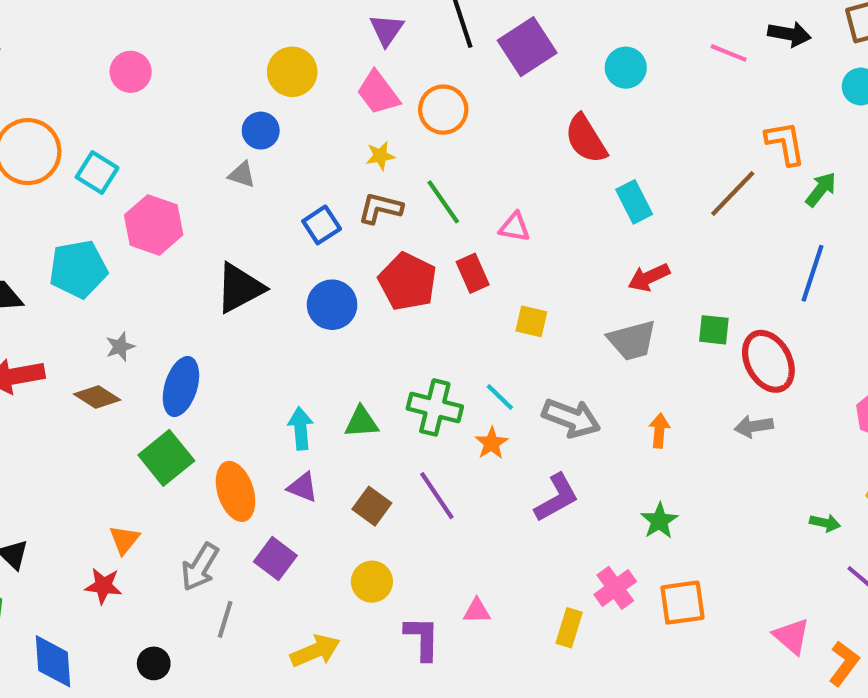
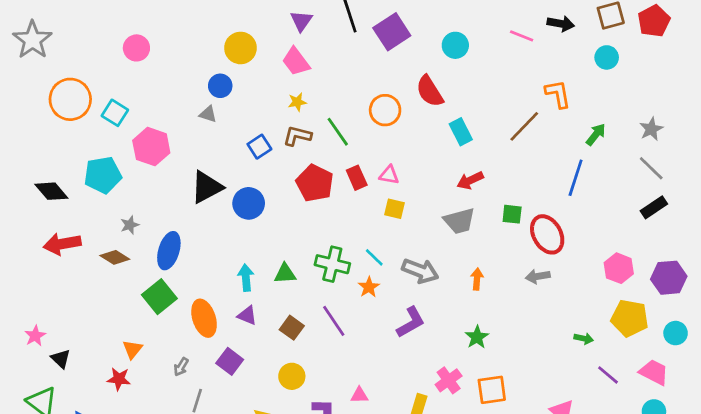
orange circle: (443, 110) -> (385, 110), moved
green arrow: (821, 189) -> (596, 134), moved
pink triangle: (515, 227) -> (389, 175), moved
blue circle: (332, 305) -> (249, 203), moved
gray arrow: (200, 567) -> (181, 367), size x0.6

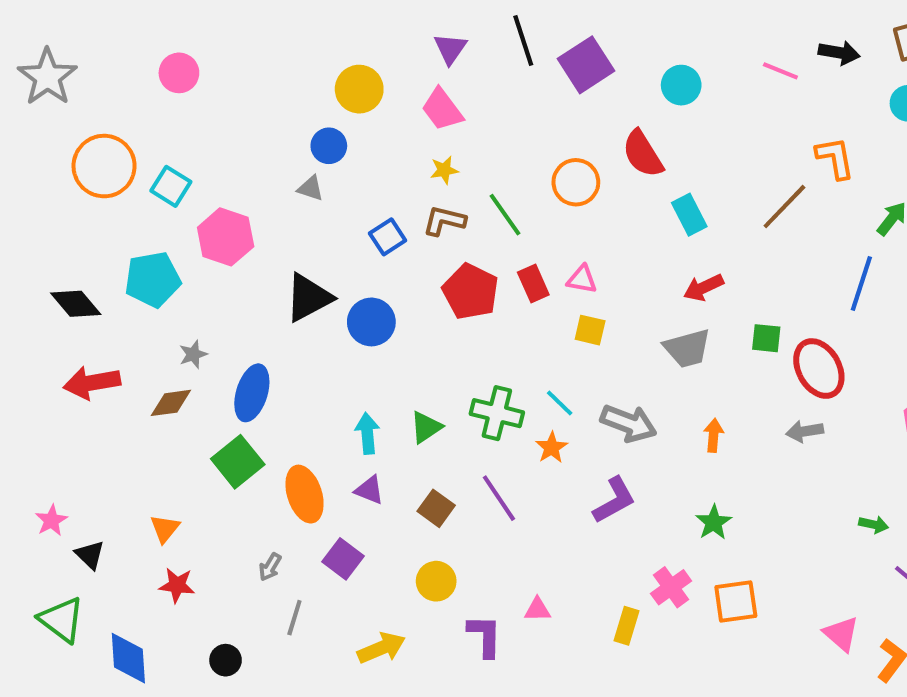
pink circle: (136, 48) -> (179, 73), moved
brown diamond: (115, 257) -> (171, 403), turned -40
green triangle: (285, 274) -> (426, 427), turned -30
orange triangle: (132, 349) -> (165, 529), moved

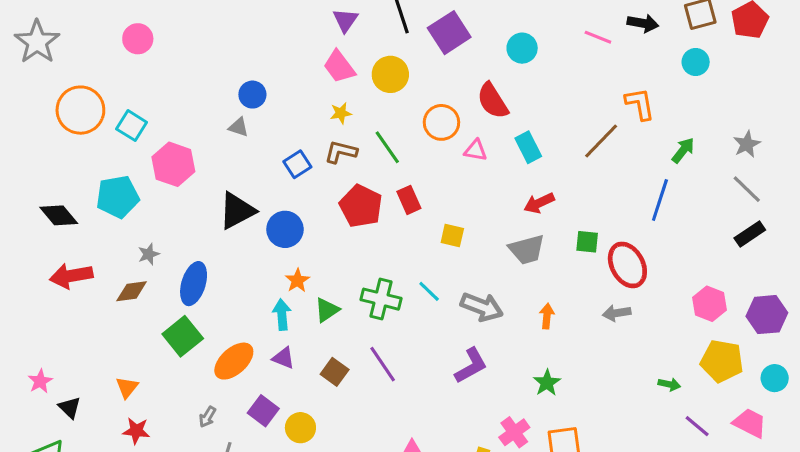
yellow circle: (359, 89) -> (390, 74), moved
pink triangle: (582, 279) -> (476, 150), moved
orange star: (552, 448) -> (297, 280), moved
orange ellipse: (305, 494) -> (234, 361), turned 66
yellow circle: (436, 581) -> (300, 428), moved

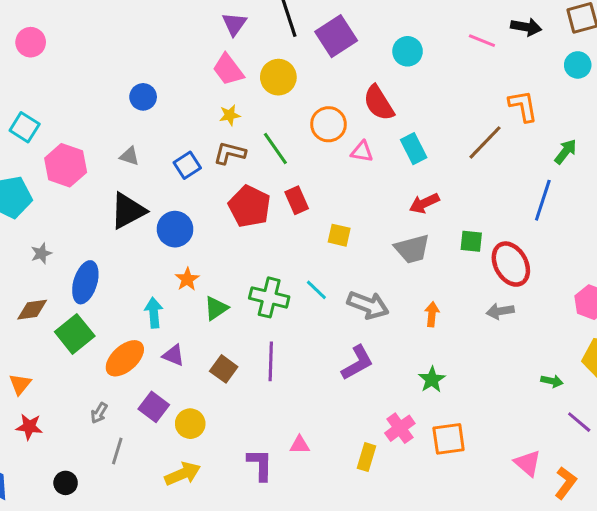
gray triangle: (238, 127) -> (129, 156), moved
brown diamond: (132, 291) -> (32, 310), moved
cyan arrow: (282, 315) -> (154, 313), moved
purple line: (383, 364) -> (271, 361), turned 36

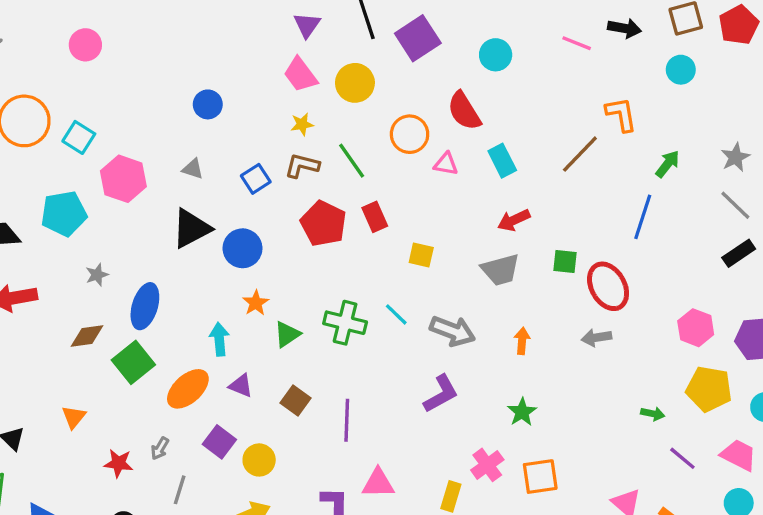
purple line: (271, 361) -> (347, 420), moved
red star: (29, 427) -> (118, 463), moved
pink triangle: (300, 445) -> (378, 483), size x1.5

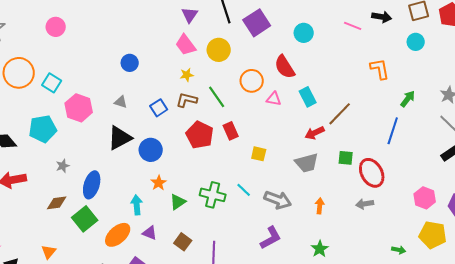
brown line: (580, 154) -> (340, 114), moved

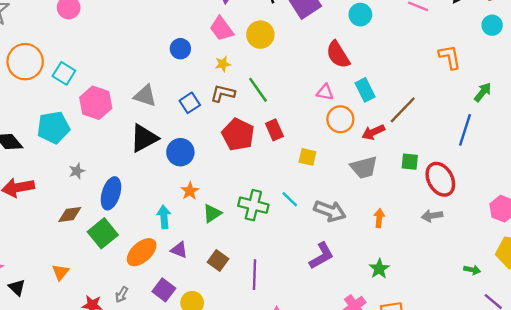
blue circle: (130, 63) -> (180, 49), moved
orange circle: (252, 81) -> (340, 119), moved
gray triangle: (121, 102) -> (145, 96), size x1.5

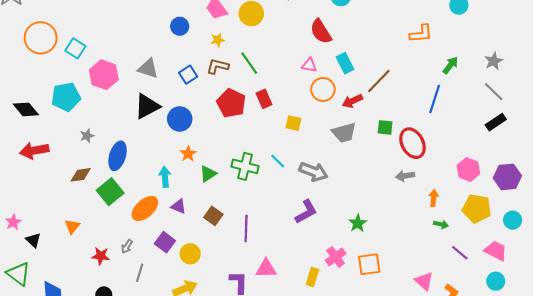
orange L-shape: (450, 57) -> (421, 34), turned 95
orange arrow: (379, 218) -> (434, 198), moved

